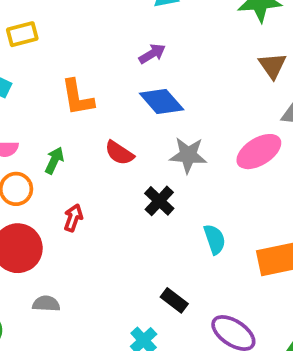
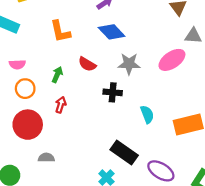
green arrow: (54, 160) -> (57, 75), moved
black cross: (159, 201) -> (113, 92), turned -36
black rectangle: (174, 300) -> (124, 152), size x1.6

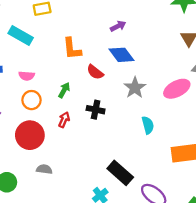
red semicircle: (87, 64) -> (95, 72), moved
gray star: (129, 64) -> (135, 88), turned 30
black cross: (113, 92) -> (96, 110), moved
cyan semicircle: (147, 114) -> (148, 125), moved

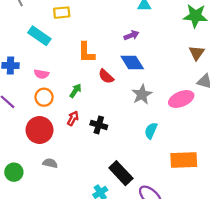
black cross: (96, 110) -> (99, 125), moved
cyan semicircle: (148, 125) -> (151, 131), turned -147

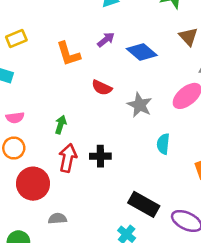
orange L-shape: (86, 52) -> (68, 54), moved
blue diamond: (132, 62) -> (142, 52), moved
red semicircle: (106, 76) -> (102, 88), moved
orange circle: (44, 97) -> (14, 148), moved
red arrow: (73, 118) -> (68, 158), size x1.5

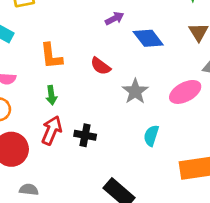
orange L-shape: (68, 54) -> (51, 56), moved
green arrow: (61, 125) -> (51, 95), turned 144

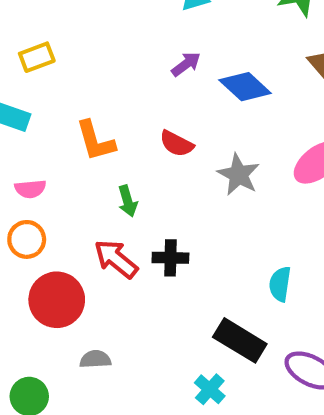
green arrow: (51, 95) -> (128, 201), moved
red arrow: (52, 130) -> (116, 259), turned -64
cyan semicircle: (151, 136) -> (280, 284), moved

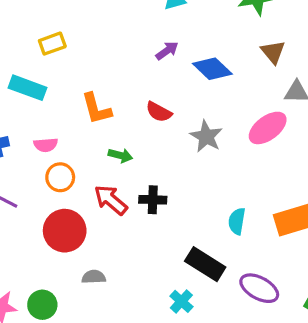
green arrow: (128, 201) -> (120, 155), turned -60
orange circle: (27, 239) -> (60, 177), moved

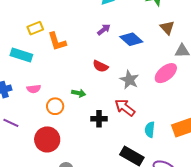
orange L-shape: (96, 109) -> (57, 41), moved
orange circle: (60, 177) -> (55, 106), moved
red arrow: (111, 200) -> (125, 108), moved

